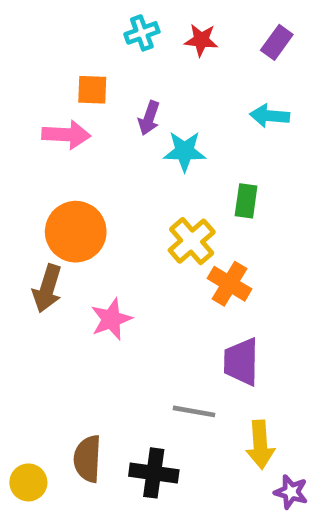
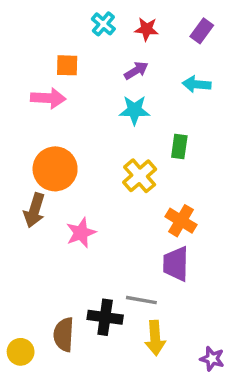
cyan cross: (142, 33) -> (103, 24), turned -30
purple arrow: (149, 118) -> (136, 71), moved, turned -140
orange cross: (229, 284) -> (181, 221), moved
yellow arrow: (260, 445) -> (155, 338), moved
black cross: (154, 473) -> (105, 317), moved

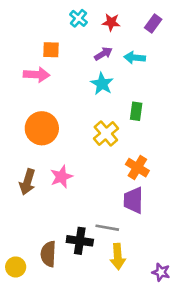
cyan arrow: (197, 84) -> (135, 58), moved
cyan star: (134, 110) -> (102, 84), turned 30
brown arrow: (34, 210) -> (27, 182), moved

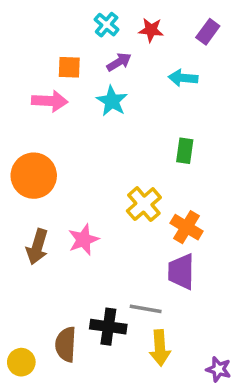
purple arrow: (103, 54) -> (119, 62), moved
cyan star: (102, 84) -> (112, 101), moved
orange circle: (42, 128) -> (34, 176), moved
yellow cross: (106, 133) -> (144, 204), moved

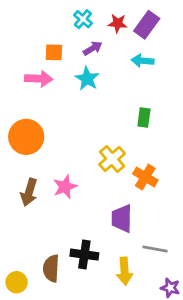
purple rectangle: (208, 32) -> (147, 25), moved, size x1.4
purple trapezoid: (181, 272) -> (122, 219), moved
gray line: (146, 309) -> (155, 249), moved

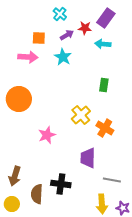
red star: (118, 23) -> (85, 28), moved
brown arrow: (29, 192) -> (15, 176), moved
yellow arrow: (125, 271) -> (102, 204), moved

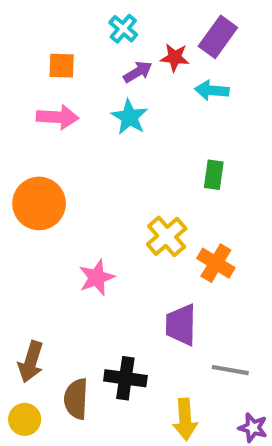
orange square: (39, 38) -> (62, 66), moved
yellow arrow: (102, 204) -> (185, 419), moved

